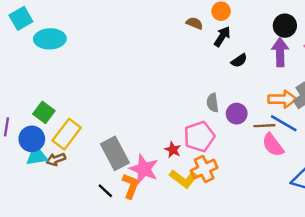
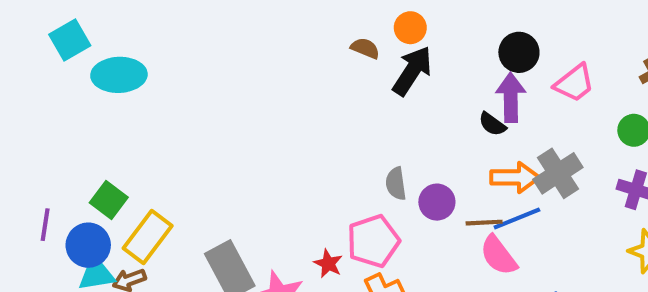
black arrow: (222, 36) -> (412, 71), size x1.4
black semicircle: (239, 61) -> (492, 124), moved, turned 70
blue line: (284, 123) -> (517, 218), turned -52

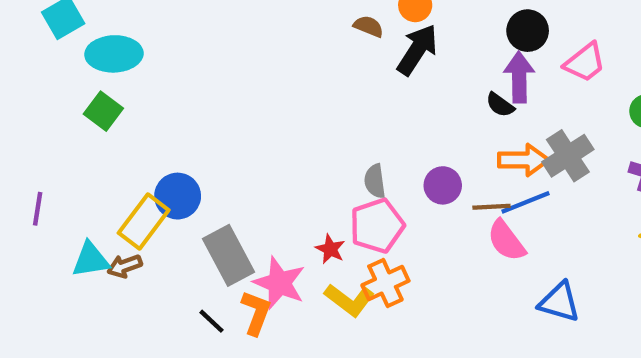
gray semicircle: (396, 184) -> (375, 181), moved
green square: (109, 200) -> (103, 111), moved
blue circle: (88, 245) -> (178, 196), moved

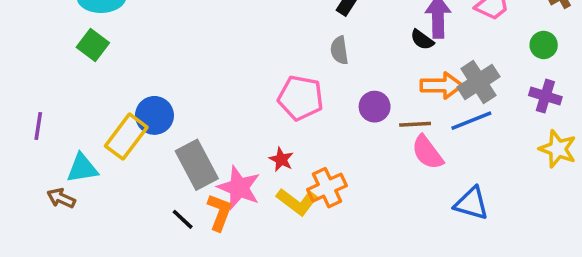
gray semicircle: (375, 181) -> (339, 50), moved
blue line: (525, 202) -> (471, 121), moved
pink pentagon: (377, 226) -> (301, 98), moved, turned 30
brown arrow: (125, 266) -> (61, 198), moved, turned 44

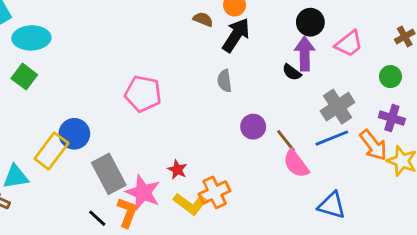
orange arrow: (441, 85) -> (373, 145), moved, turned 52
pink pentagon: (301, 98) -> (143, 94), moved
brown line: (415, 124) -> (286, 141), turned 55

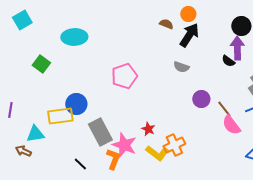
cyan ellipse: (31, 38) -> (74, 37), moved
gray semicircle: (225, 81) -> (181, 67), turned -63
pink pentagon: (143, 94) -> (124, 76), turned -30
yellow rectangle: (51, 151) -> (60, 116), turned 45
black line: (97, 218) -> (80, 164), moved

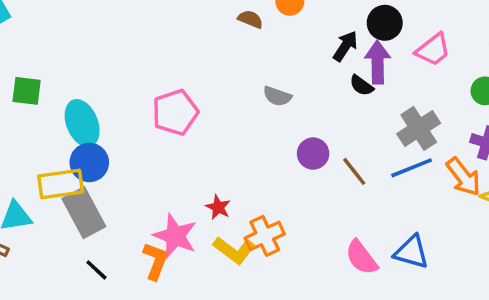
black arrow: (189, 35) -> (345, 46), moved, size x0.7
cyan ellipse: (74, 37) -> (82, 123), moved, turned 70
green square: (41, 64) -> (27, 91), turned -30
pink semicircle: (231, 125) -> (361, 257), moved
gray rectangle: (100, 132) -> (84, 213), moved

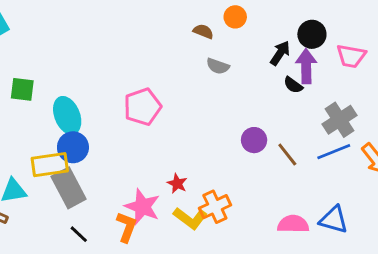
pink trapezoid: (433, 50) -> (351, 56), turned 48
gray semicircle: (277, 96) -> (218, 66), moved
pink semicircle: (361, 257) -> (293, 224), turned 128

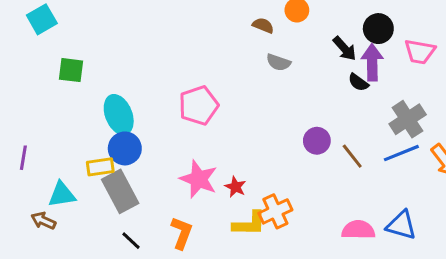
black arrow: (280, 53) -> (345, 49), turned 105
green square: (22, 89) -> (71, 70), moved
yellow rectangle: (50, 165) -> (100, 167), size x0.7
pink star: (142, 207) -> (199, 179), moved
yellow L-shape: (190, 218) -> (249, 224), turned -36

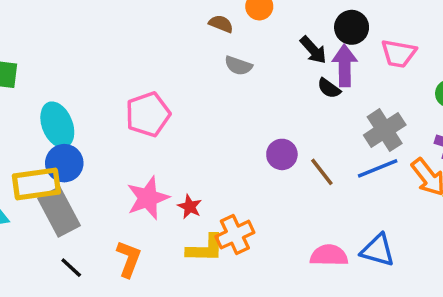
yellow rectangle: (100, 167) -> (36, 184), size x1.5
pink star: (199, 179) -> (148, 198), turned 30

